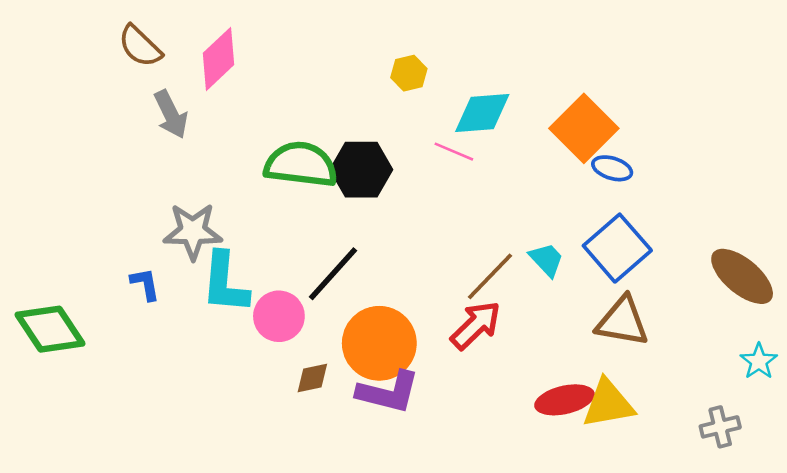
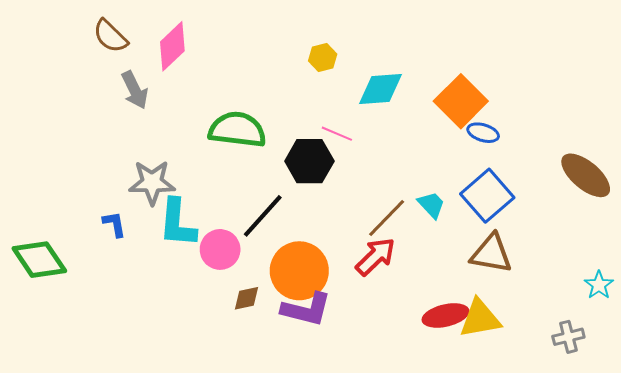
pink line: (454, 152) -> (337, 134), moved
black hexagon: (361, 170) -> (309, 161), moved
brown ellipse: (742, 276) -> (586, 175), moved

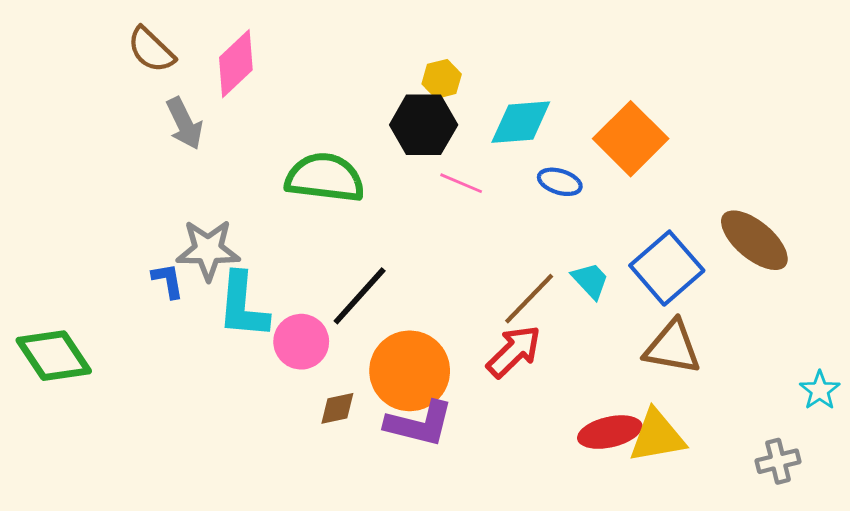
blue ellipse: (483, 133) -> (560, 182), moved
black hexagon: (309, 161) -> (424, 125), moved
brown ellipse: (586, 175) -> (754, 240), moved
blue L-shape: (114, 224) -> (168, 281), moved

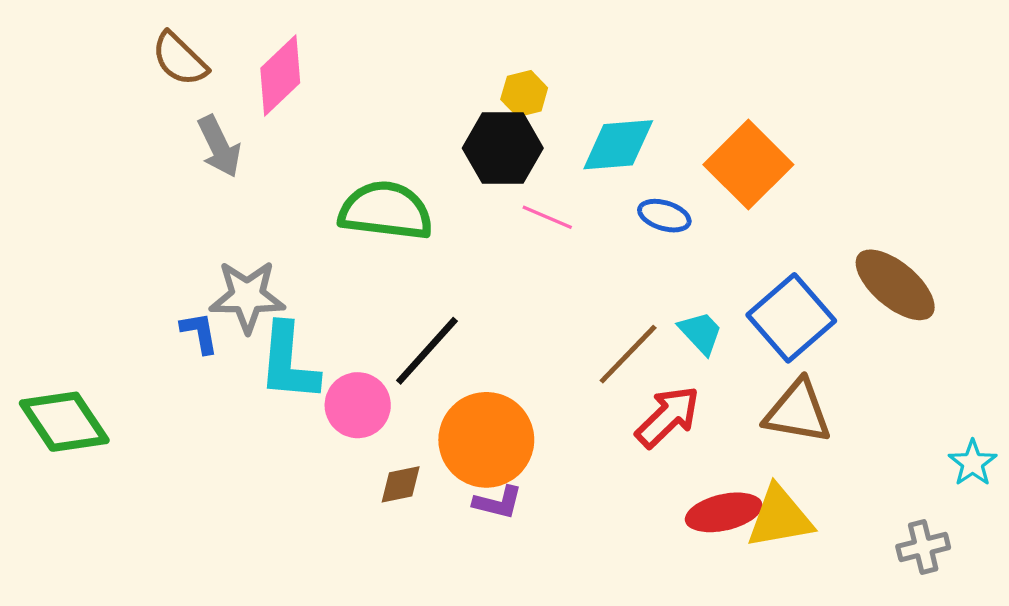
red arrow: (514, 351) -> (668, 417), moved
purple L-shape: (419, 424) -> (498, 502), size x0.6

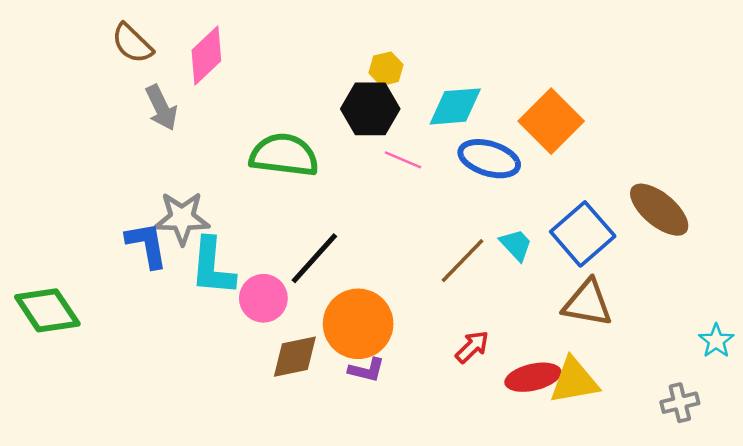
blue ellipse: (664, 216) -> (489, 159), size x1.6
blue L-shape: (199, 333) -> (147, 245), size x1.5
red arrow: (668, 417) -> (472, 347), moved, size x0.7
brown diamond: (401, 484) -> (295, 357), size x1.5

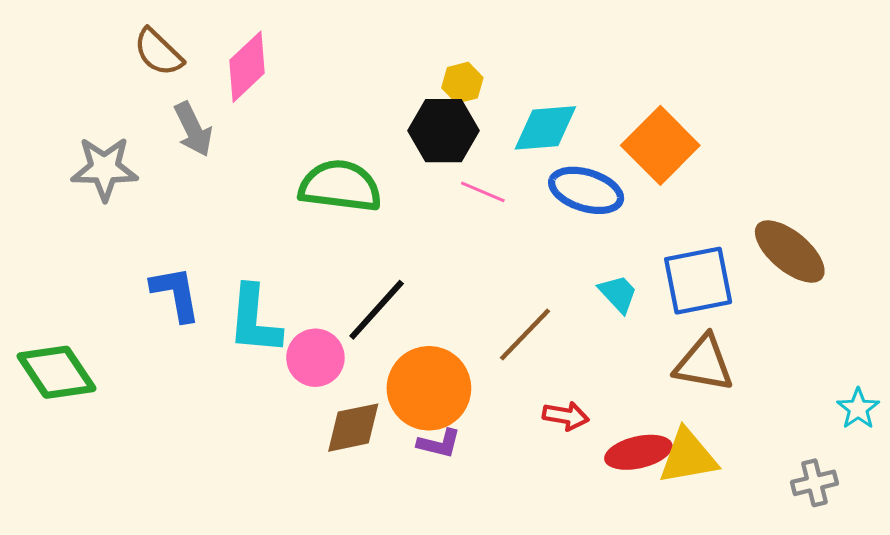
gray star: (182, 218) -> (104, 169), moved
blue square: (583, 234) -> (698, 281), turned 30
brown line: (462, 261) -> (525, 334), moved
red arrow: (472, 347) -> (566, 416), turned 54

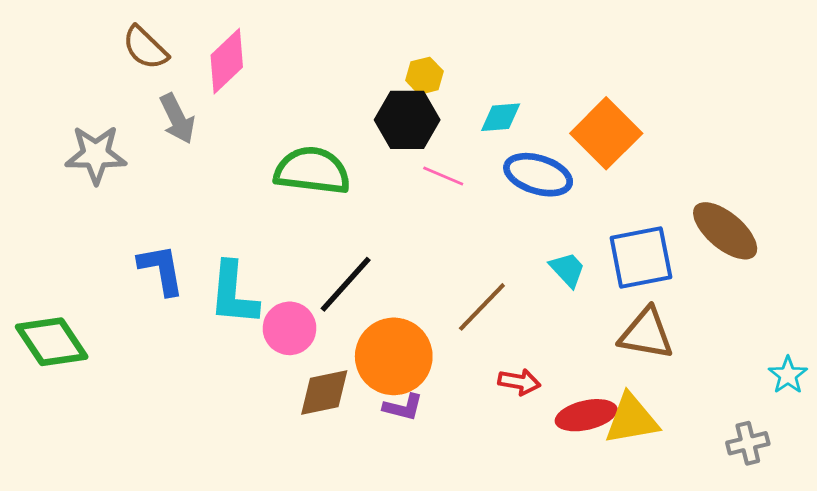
cyan diamond: (545, 128) -> (501, 117), size x0.7

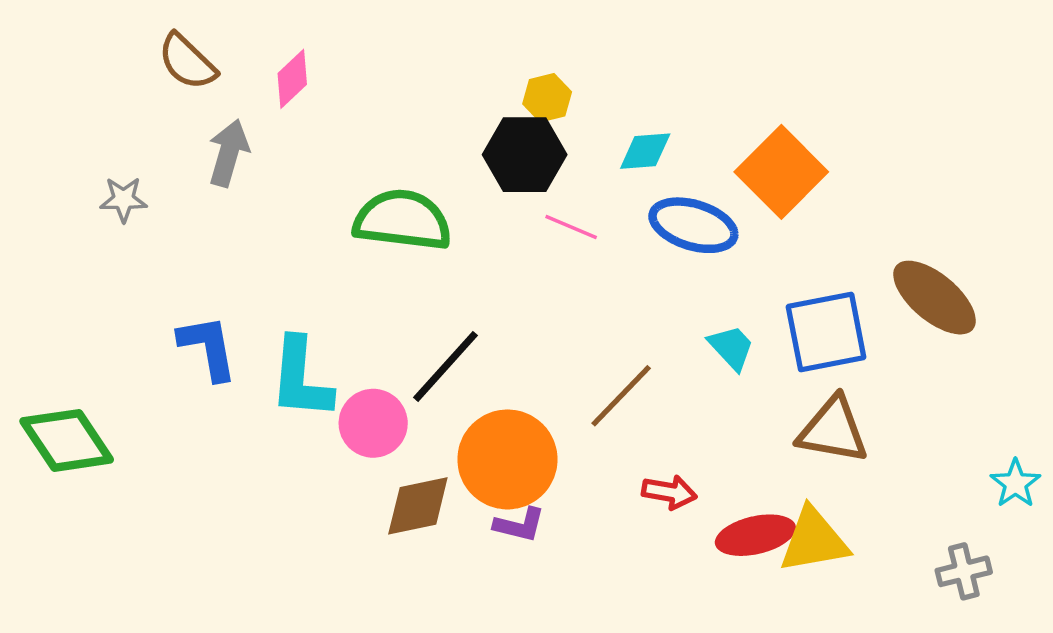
pink diamond: (227, 61) -> (292, 79), size x0.7
gray arrow: (177, 119) -> (229, 153), turned -138
gray star: (96, 155) -> (123, 199), size x0.6

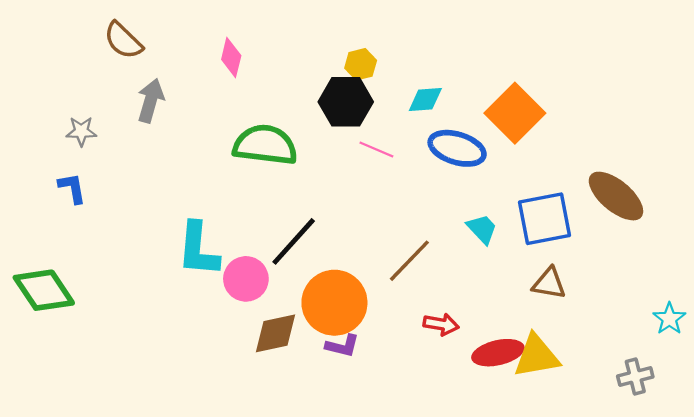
pink diamond: (292, 79) -> (231, 58), moved, turned -33
blue L-shape: (208, 347) -> (72, 188), moved, size x0.7
brown triangle: (833, 430) -> (549, 283), size x0.7

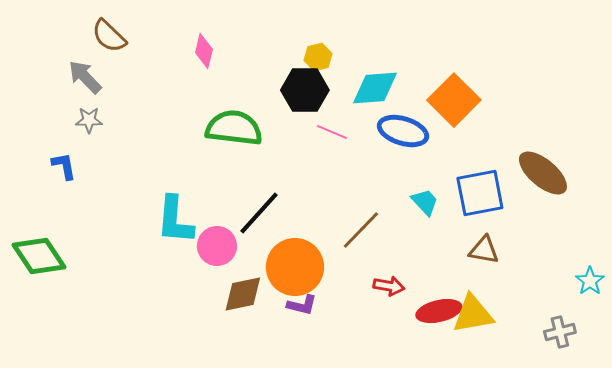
cyan diamond: (425, 100) -> (375, 88), size x1.5
gray arrow: (151, 101) -> (85, 77), moved, turned -60
gray star: (81, 131) -> (89, 120), moved

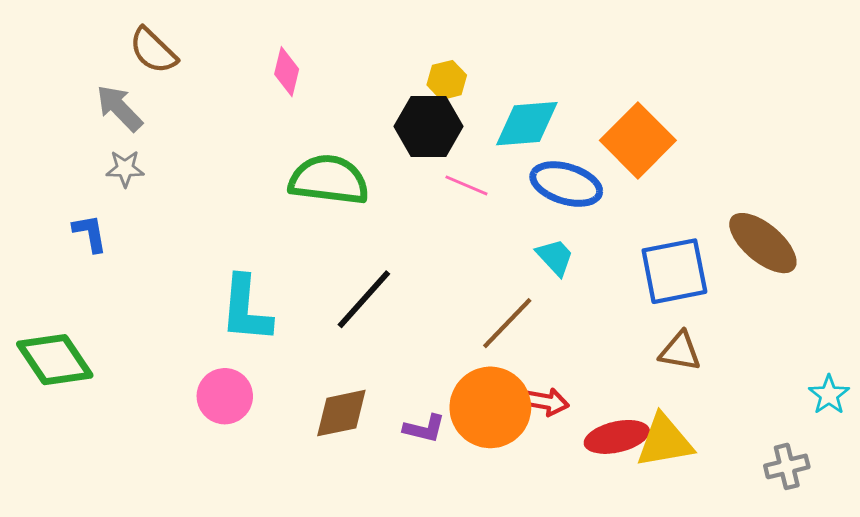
cyan trapezoid: (425, 202) -> (555, 257), moved
pink circle: (217, 246) -> (225, 396), moved
orange circle: (295, 267) -> (490, 407), moved

